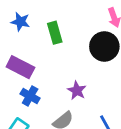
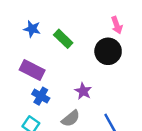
green rectangle: (55, 33) -> (63, 39), turned -30

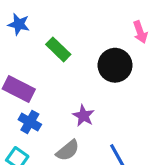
pink arrow: (117, 25) -> (140, 32), moved
blue star: (32, 29) -> (19, 24), moved

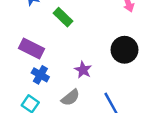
black circle: (115, 65) -> (125, 50), moved

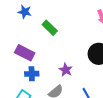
blue cross: (40, 75) -> (32, 74), turned -32

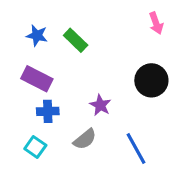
blue star: (25, 12) -> (37, 36), moved

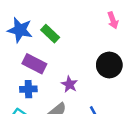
blue star: (37, 36) -> (20, 30), size x1.5
purple rectangle: (37, 79) -> (34, 64), moved

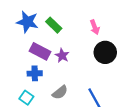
pink arrow: (113, 20) -> (95, 27), moved
purple star: (69, 84) -> (62, 56), moved

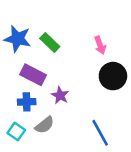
purple star: (62, 56) -> (60, 95), moved
gray semicircle: (60, 92) -> (45, 125), moved

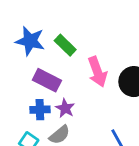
pink arrow: (100, 45) -> (97, 72), moved, size x1.5
purple star: (60, 95) -> (65, 108), moved

